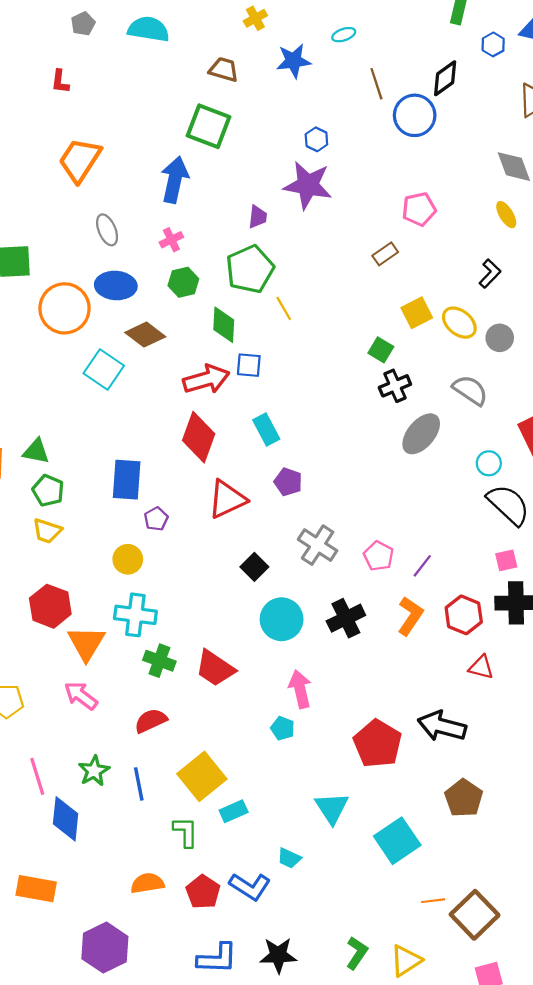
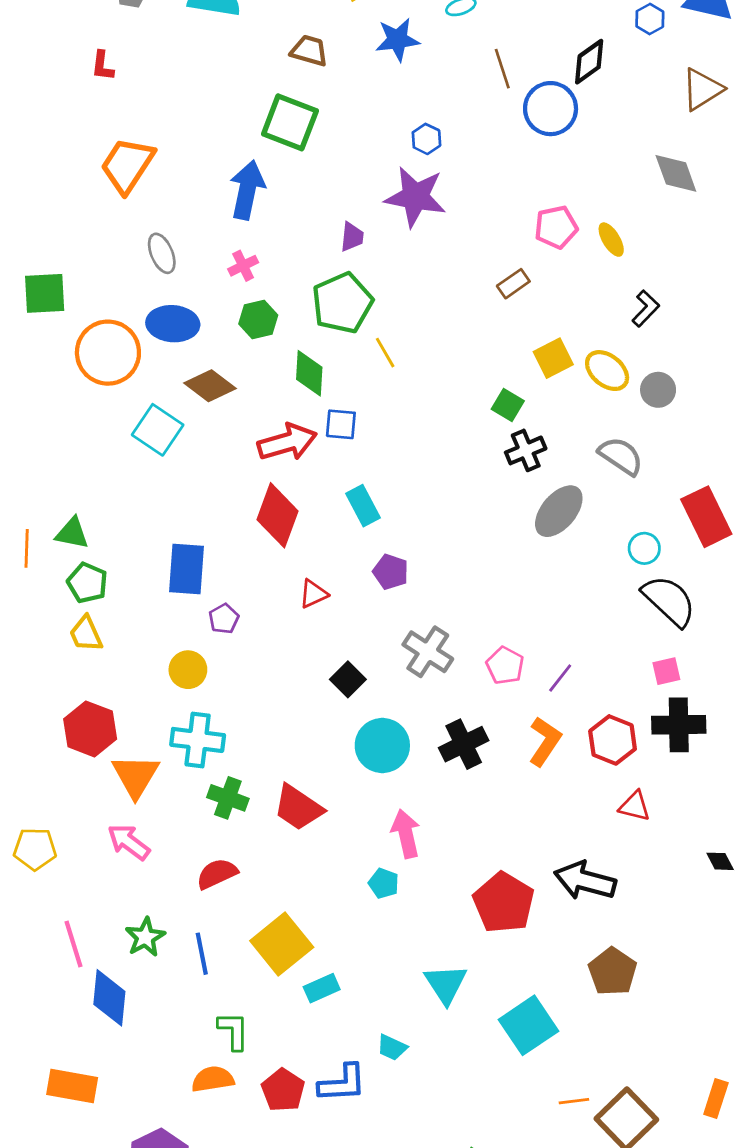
yellow ellipse: (506, 215) -> (611, 240), moved
red triangle: (227, 499) -> (313, 594), size x0.6
yellow trapezoid: (47, 531) -> (86, 634), turned 48
green L-shape: (186, 832) -> (233, 1031), moved
blue L-shape: (250, 886) -> (342, 1083), turned -36

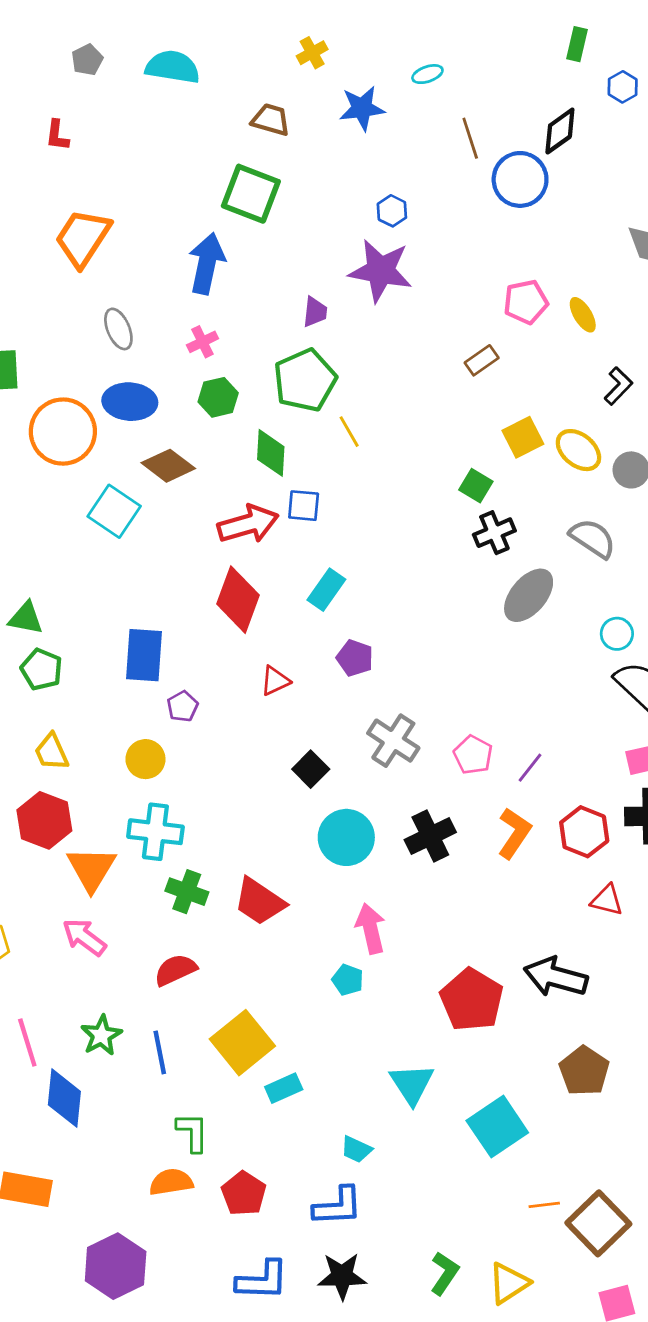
cyan rectangle: (363, 506) -> (326, 590), turned 63
yellow trapezoid: (86, 634) -> (51, 752), moved
blue L-shape: (342, 1083) -> (338, 1206), moved

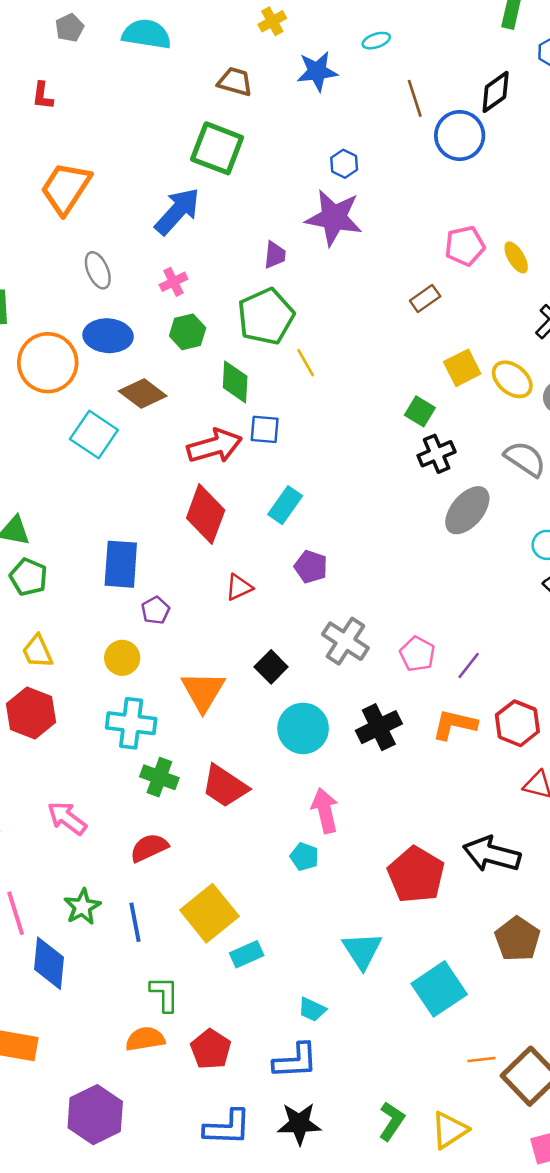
blue arrow: (207, 263) -> (177, 211), turned 30
orange L-shape: (514, 833) -> (455, 725), turned -111
orange triangle: (91, 869) -> (203, 691), moved

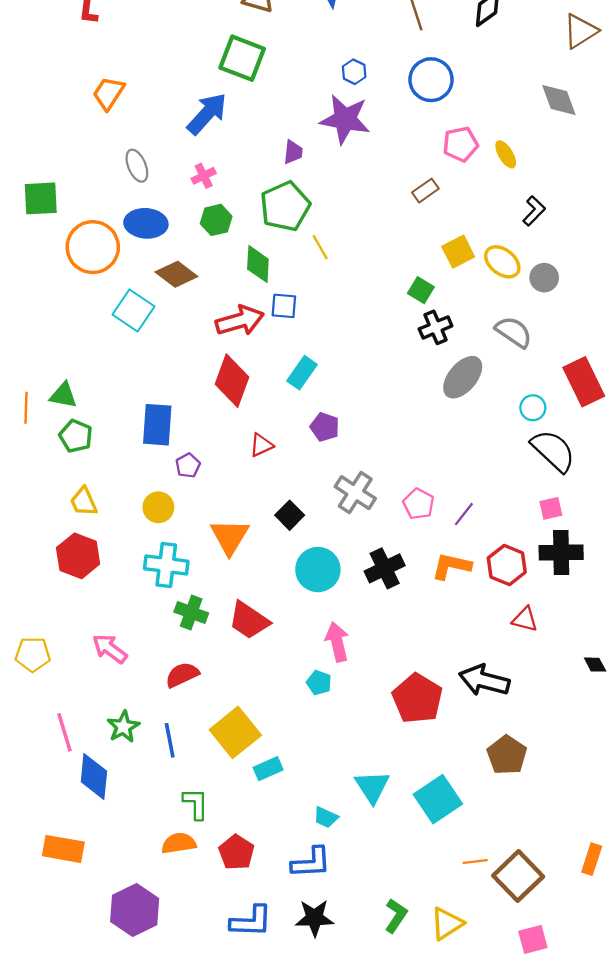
blue circle: (460, 136) -> (431, 80), moved
orange trapezoid: (66, 188) -> (109, 93), size x0.7
cyan triangle: (362, 950) -> (372, 787), moved

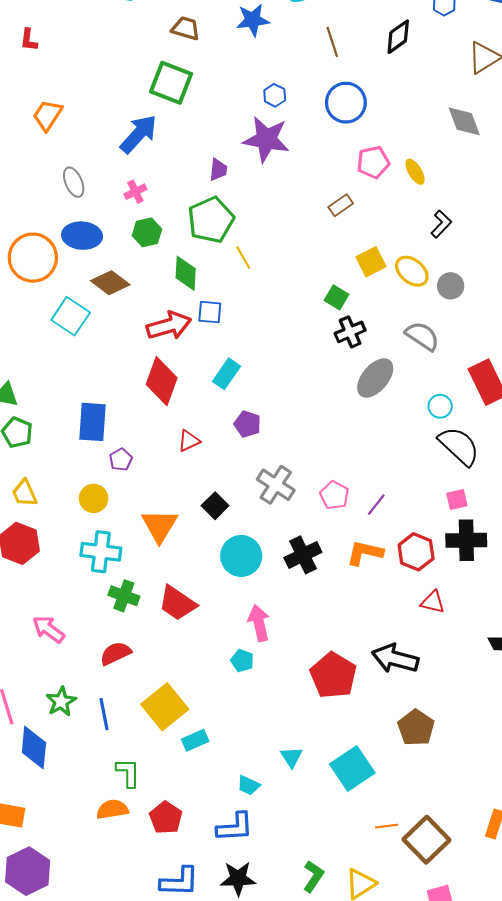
cyan triangle: (372, 787) -> (291, 757), size x0.7
purple hexagon: (135, 910) -> (28, 871), moved

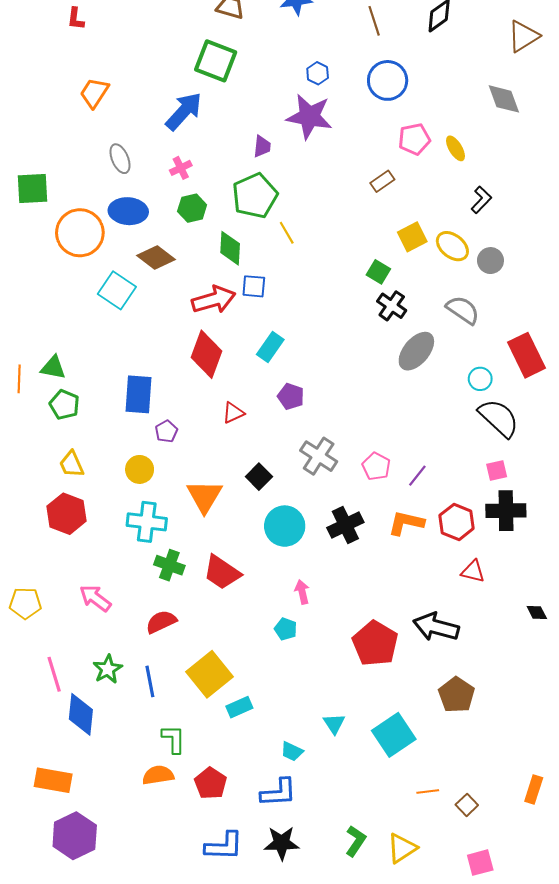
black cross: (350, 332) -> (392, 306), turned -32
pink arrow: (259, 623) -> (302, 592), size x0.7
brown square: (427, 840) -> (467, 805), size x0.5

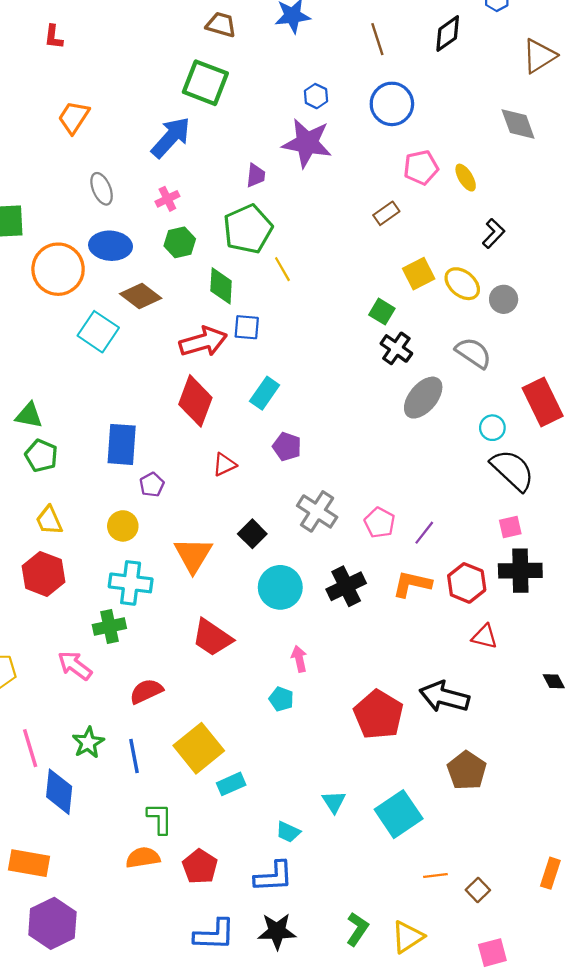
green cross: (169, 565) -> (109, 626), moved, turned -32

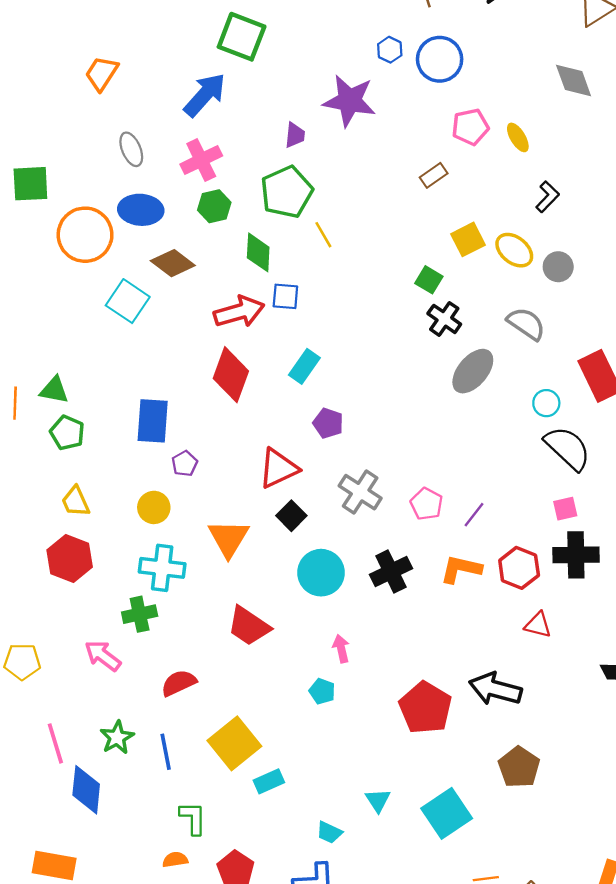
blue hexagon: (316, 96) -> (390, 50), moved
pink cross: (167, 199) -> (201, 160), size x1.6
red triangle: (224, 465) -> (278, 468), moved, size x1.6
orange semicircle: (143, 858) -> (175, 860), size x0.7

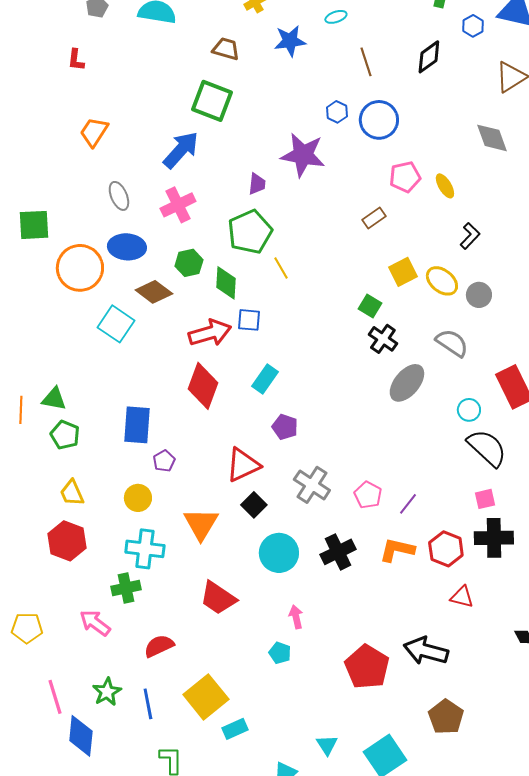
green hexagon: (214, 206) -> (189, 263), moved

